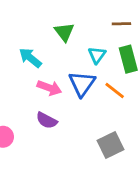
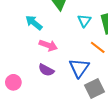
blue triangle: (82, 84) -> (79, 68), moved

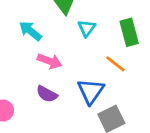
cyan triangle: (84, 21) -> (87, 28), moved

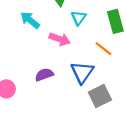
pink arrow: (50, 61) -> (60, 39), moved
purple semicircle: (47, 94) -> (44, 75), turned 132

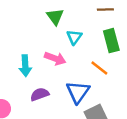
cyan arrow: (30, 20) -> (25, 66), moved, turned -132

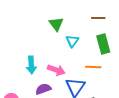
pink arrow: (55, 58) -> (56, 70), moved
orange line: (99, 68) -> (93, 67), turned -35

